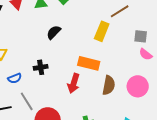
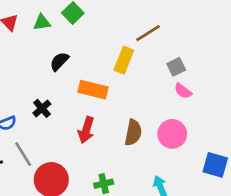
gray square: (141, 36) -> (176, 67), turned -32
orange rectangle: (89, 63) -> (93, 90), moved
black cross: (41, 67) -> (42, 108), turned -32

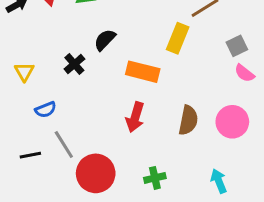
black cross: (42, 108) -> (74, 64), moved

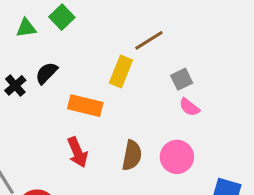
black cross: (74, 64) -> (15, 85), moved
red arrow: (135, 117) -> (77, 152), turned -40

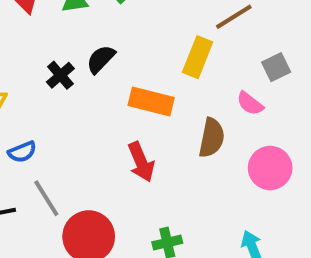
pink semicircle: (189, 107) -> (250, 103), moved
brown semicircle: (132, 155) -> (212, 138), moved

